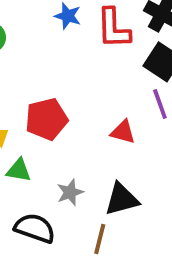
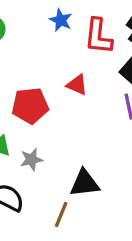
red triangle: (123, 132) -> (77, 85), moved
gray star: (70, 192) -> (31, 159), moved

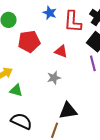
red pentagon: (30, 106) -> (29, 42), moved
gray star: (31, 159) -> (54, 78), moved

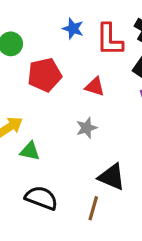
black triangle: (68, 111) -> (112, 177), turned 36

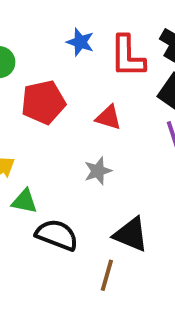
black semicircle: (41, 198) -> (57, 235), moved

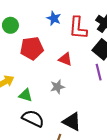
green triangle: (24, 201) -> (25, 95), moved

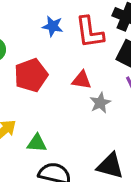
gray star: (57, 87) -> (100, 103), moved

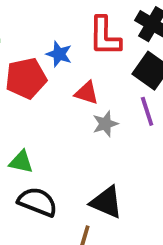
blue star: (53, 26) -> (59, 54), moved

